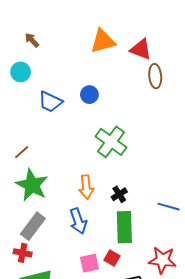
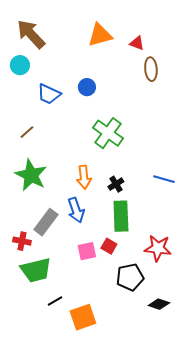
brown arrow: (32, 40) -> (31, 34), size x2.0
red triangle: (141, 49) -> (137, 43), size x0.7
brown line: (22, 152) -> (27, 132), moved
blue line: (169, 207) -> (164, 179), moved
gray rectangle: (33, 226) -> (46, 222), moved

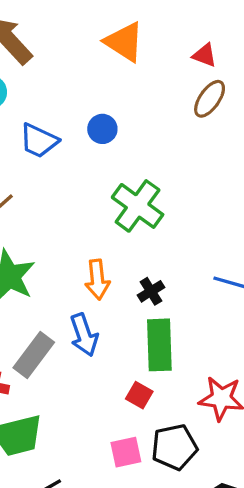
orange triangle: (100, 35) -> (124, 42), turned 48
red triangle: (137, 43) -> (205, 55), moved
brown ellipse: (151, 69) -> (210, 99), turned 40
pink square: (87, 251) -> (126, 452), moved

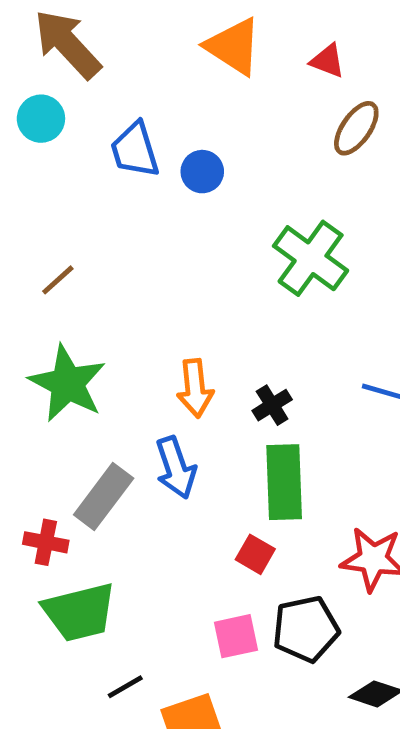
red triangle: (205, 55) -> (327, 61), moved
blue trapezoid: (39, 141) -> (135, 150), moved, turned 48
green cross: (138, 206) -> (311, 258), moved

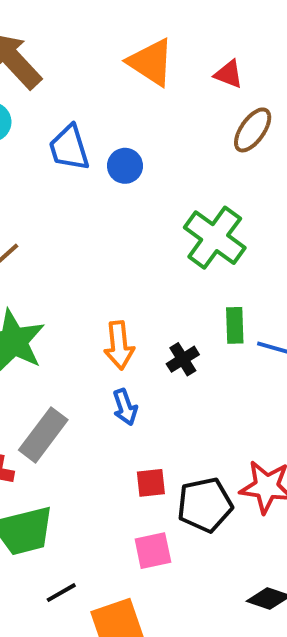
blue arrow: (176, 468) -> (125, 407), moved, size x0.7
green rectangle: (284, 482) -> (235, 325), moved, size x0.6
red square: (255, 554) -> (151, 483), moved, turned -36
black pentagon: (306, 629) -> (205, 505), moved

